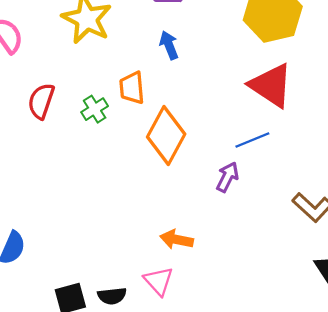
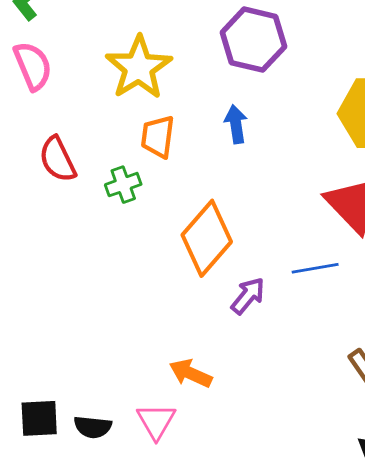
orange trapezoid: (132, 88) -> (158, 137), moved
red semicircle: (41, 101) -> (58, 159), turned -57
purple arrow: (228, 177) -> (248, 296), moved

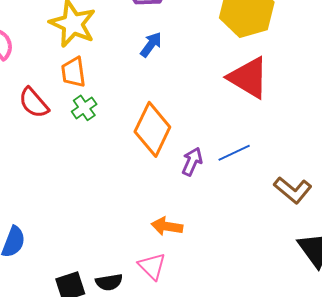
blue arrow: (236, 124) -> (151, 45), turned 60
orange trapezoid: (158, 137) -> (73, 72), moved
blue line: (315, 268) -> (234, 153), moved

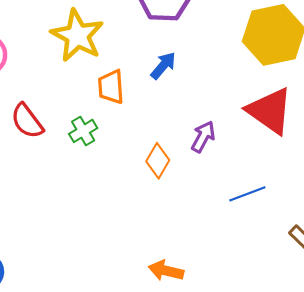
orange trapezoid: (73, 72) -> (111, 87), moved
orange diamond: (152, 129) -> (158, 161), size x0.6
purple arrow: (192, 162) -> (203, 137), moved

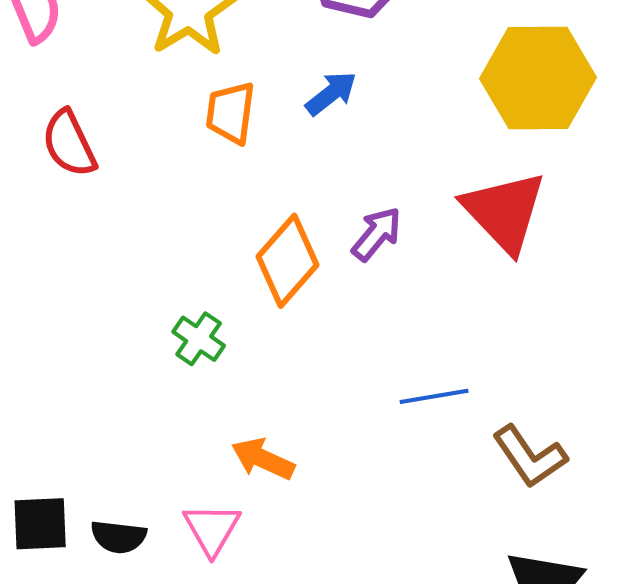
green cross: (83, 131) -> (199, 339), moved, turned -36
orange diamond: (158, 161) -> (287, 261), size x1.4
blue line: (247, 194) -> (434, 396), moved

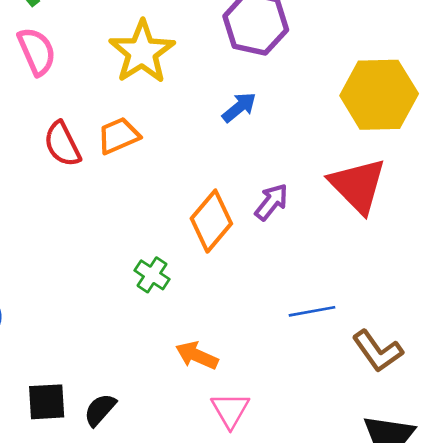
orange trapezoid: (231, 113) -> (119, 136), moved, turned 60
pink triangle: (212, 529) -> (230, 410), moved
black semicircle: (119, 537) -> (100, 410), turned 126

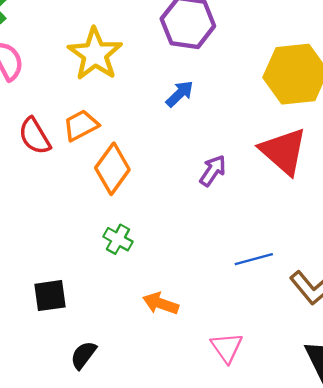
orange diamond: (211, 221) -> (112, 169), moved
black square: (47, 402) -> (50, 296), moved
pink triangle: (230, 410) -> (227, 347), moved

